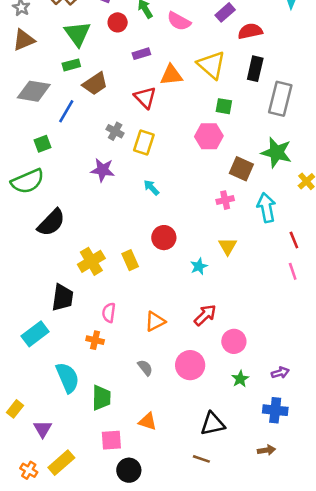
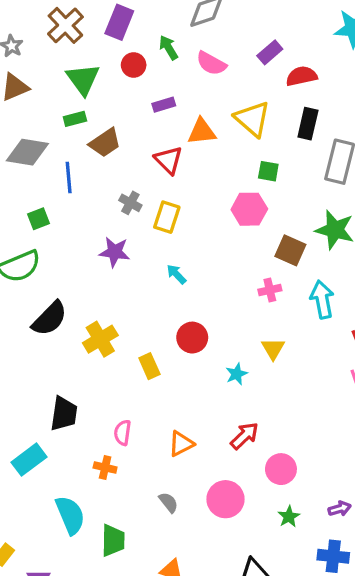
blue line: (66, 111) -> (69, 178), turned -35
yellow cross: (91, 261) -> (100, 339), moved

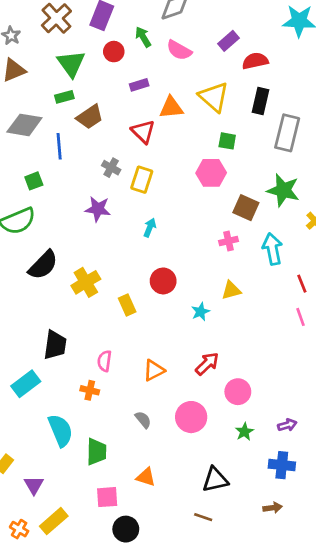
cyan arrow: (176, 274) -> (150, 228), turned 66
yellow triangle: (273, 349) -> (231, 290), turned 45

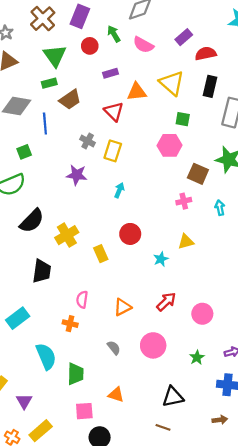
cyan arrow: (273, 249) -> (220, 208), size x0.6
black trapezoid: (55, 345) -> (42, 271), moved
pink circle: (238, 392) -> (202, 314), moved

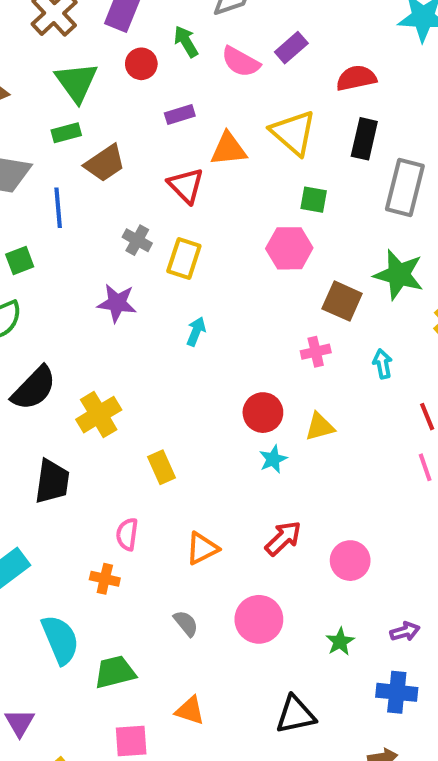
purple rectangle: (184, 37) -> (291, 48), moved
red circle: (130, 234) -> (263, 413), moved
yellow rectangle: (101, 254) -> (162, 467), moved
green trapezoid: (76, 374) -> (115, 672), turned -105

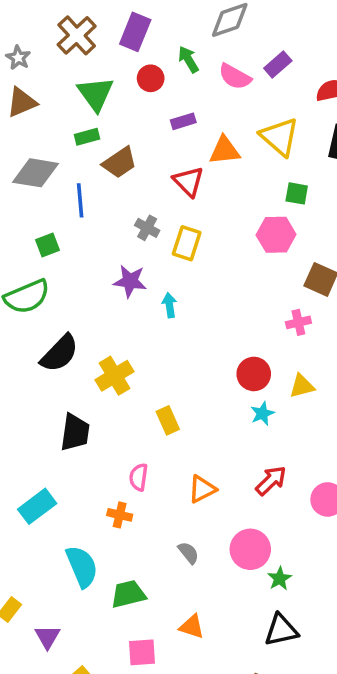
cyan arrow: (196, 331) -> (170, 305), moved, turned -30
green star: (340, 642) -> (280, 579), moved

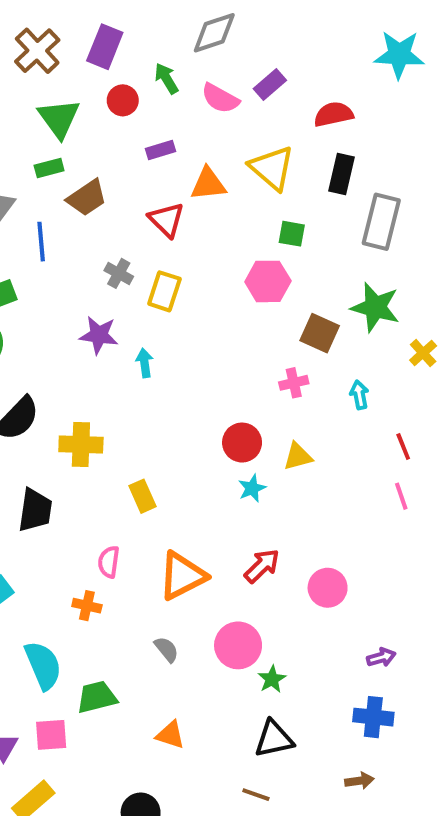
yellow cross: (115, 376) -> (81, 445), turned 33
orange triangle: (202, 489) -> (182, 576), size x1.5
pink square: (142, 652) -> (51, 735), moved

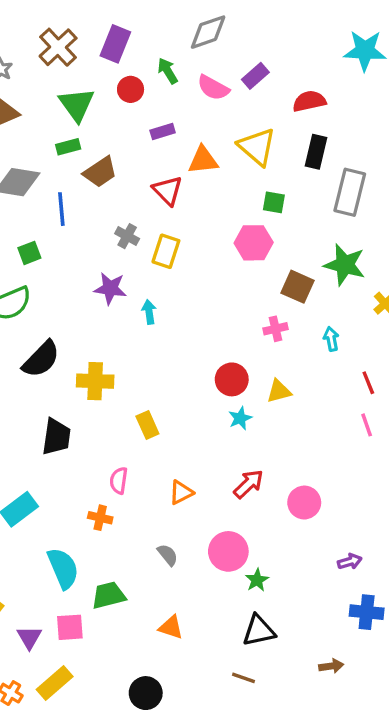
orange triangle: (182, 576) -> (181, 492), size x0.6
blue cross: (373, 717) -> (367, 612), moved

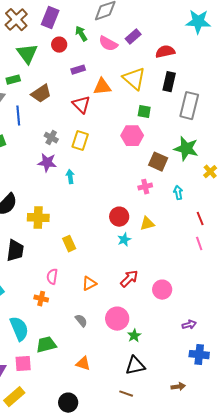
green rectangle: (68, 147) -> (13, 80), moved
gray cross: (127, 236) -> (51, 138), moved

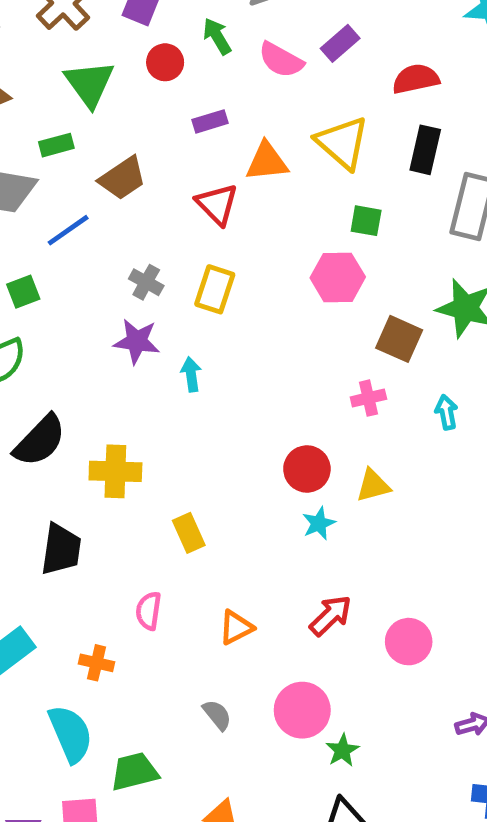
blue line: (18, 116) -> (68, 230), turned 60
orange cross: (41, 299) -> (97, 663), moved

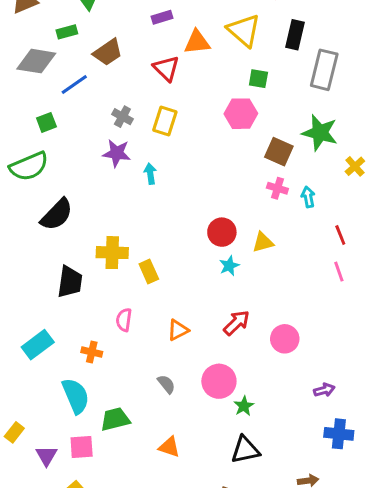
pink cross: (368, 398) -> (277, 188), moved, turned 30
yellow cross: (115, 471) -> (112, 253), moved

